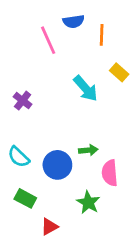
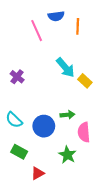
yellow rectangle: (119, 72) -> (85, 81), moved

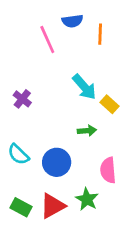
green arrow: (67, 115) -> (87, 131), moved
green rectangle: (19, 152) -> (21, 207), moved
red triangle: (38, 173) -> (53, 206), moved, size x1.5

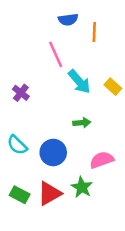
pink line: (47, 39) -> (56, 54), moved
yellow rectangle: (109, 104) -> (113, 87), moved
pink semicircle: (108, 170) -> (102, 160), turned 75

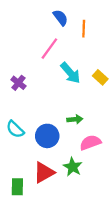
blue semicircle: (68, 20) -> (60, 18), turned -119
pink line: (56, 54) -> (49, 49), turned 60
green arrow: (82, 123) -> (75, 119), moved
green rectangle: (20, 195) -> (17, 187), moved, turned 63

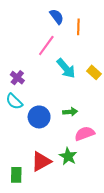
cyan semicircle: (15, 129) -> (14, 101), moved
blue circle: (47, 136) -> (39, 117), moved

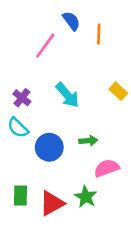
pink line: (46, 46) -> (45, 46), moved
cyan arrow: (66, 68) -> (67, 95), moved
green rectangle: (16, 175) -> (21, 195), moved

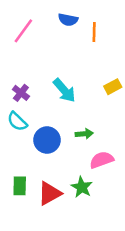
blue semicircle: (71, 21) -> (68, 20), turned 138
pink line: (45, 46) -> (23, 31), moved
yellow rectangle: (118, 91) -> (113, 87), turned -70

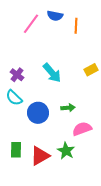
pink line: (23, 31) -> (31, 24), moved

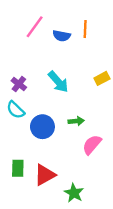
blue semicircle: (55, 16) -> (62, 36), moved
pink semicircle: (82, 129) -> (92, 145), turned -30
green star: (66, 151) -> (74, 193), moved

